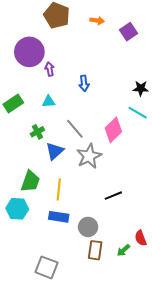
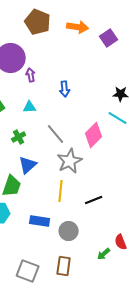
orange arrow: (97, 21) -> (78, 27), size x1.5
blue triangle: (55, 151) -> (28, 165), moved
yellow line: (59, 190) -> (61, 191), moved
brown rectangle: (95, 250) -> (64, 266), moved

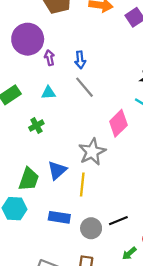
blue arrow: (65, 89) -> (80, 60), moved
gray line: (56, 134) -> (84, 87), moved
blue triangle: (28, 165) -> (57, 170), moved
black line: (94, 200) -> (118, 221), moved

